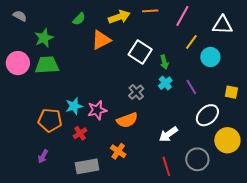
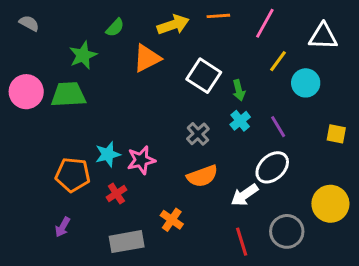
green star: (44, 38) -> (83, 55), moved
white ellipse: (207, 115) -> (272, 167), moved
orange semicircle: (127, 120) -> (202, 176), moved

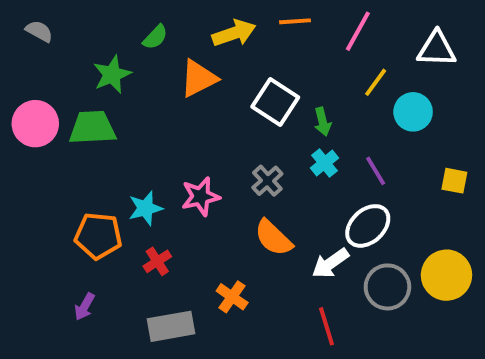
pink star: (141, 160) -> (201, 196), moved
orange semicircle: (202, 176) -> (273, 238), turned 64
gray circle: (287, 231) -> (387, 287), moved

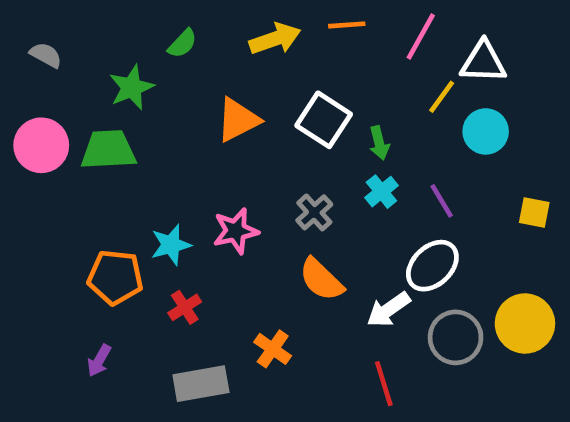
gray semicircle: (39, 31) -> (46, 55), moved
white triangle: (437, 49) -> (483, 62), moved
orange triangle: (199, 78) -> (238, 120), moved

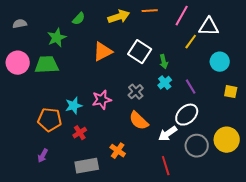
gray semicircle: (46, 55) -> (20, 24), turned -40
cyan circle: (486, 131) -> (220, 62), moved

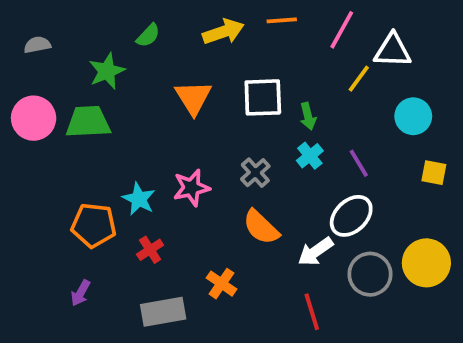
orange triangle: (103, 52) -> (193, 97), turned -35
white square: (140, 52) -> (263, 97), turned -35
cyan star: (74, 106) -> (139, 199), turned -30

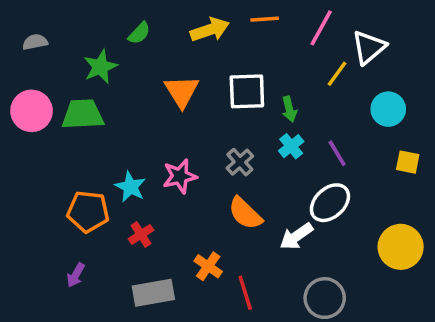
white triangle: (393, 50) -> (369, 47), turned -42
gray circle: (370, 274) -> (325, 298), moved
red line: (312, 312) -> (245, 293), moved

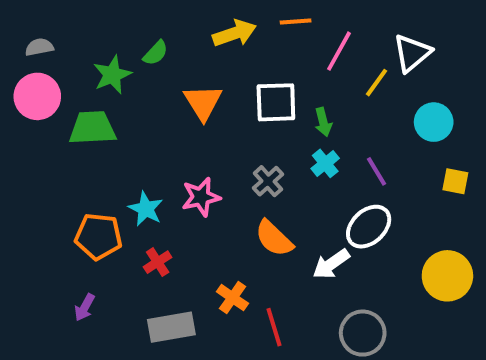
pink line: (321, 28) -> (339, 51), moved
green semicircle: (139, 33) -> (156, 53), moved
pink circle: (32, 111) -> (37, 96), moved

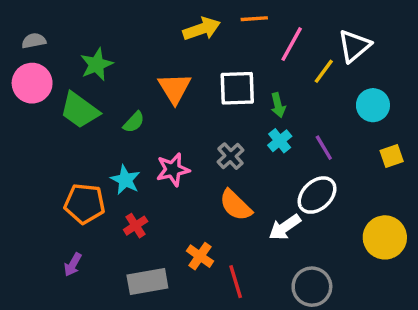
green semicircle: (156, 53) -> (134, 122), moved
green trapezoid: (92, 128) -> (80, 110), turned -141
yellow square: (455, 181) -> (392, 156), turned -30

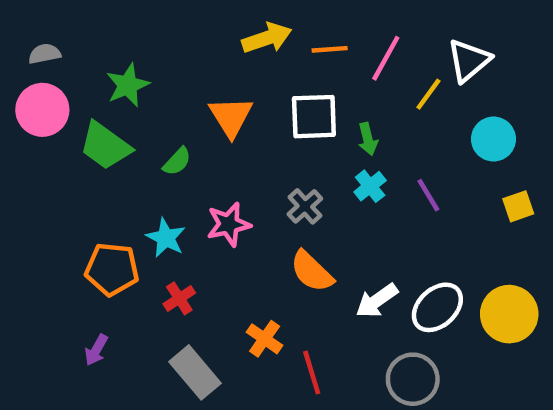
orange line: (254, 19) -> (330, 49), moved
white ellipse: (317, 195) -> (437, 307), moved
gray rectangle: (147, 282) -> (195, 372), turned 60

